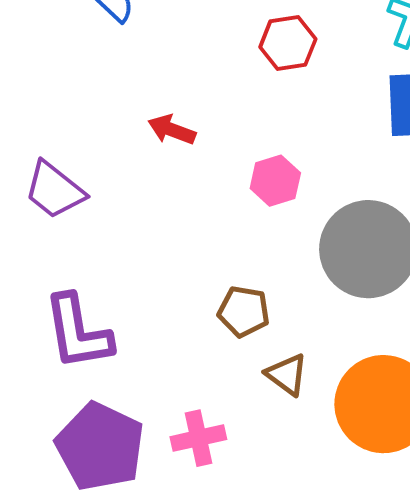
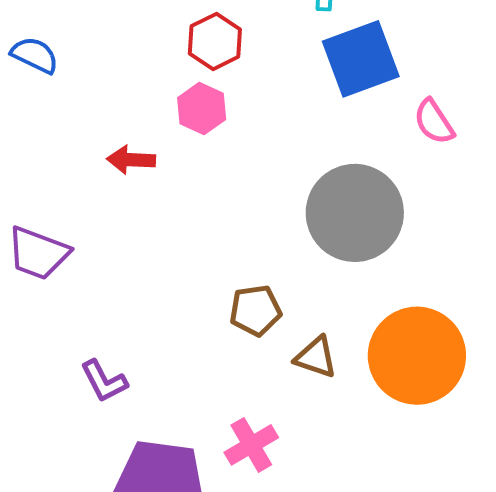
pink hexagon: (275, 181) -> (202, 109), moved
purple L-shape: (78, 332) -> (104, 381), size x0.6

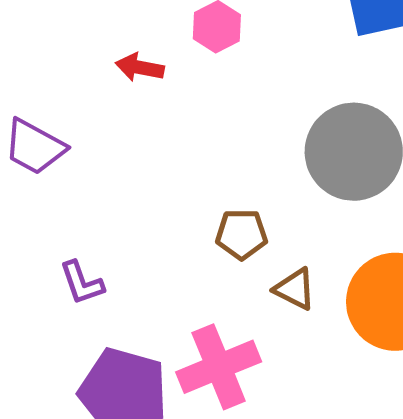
pink cross: (251, 445) -> (219, 367), size x1.5

